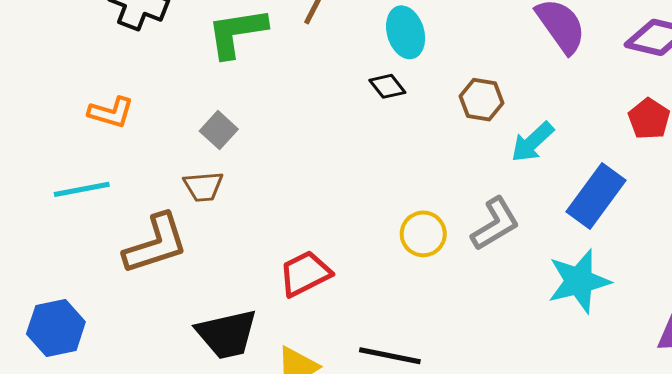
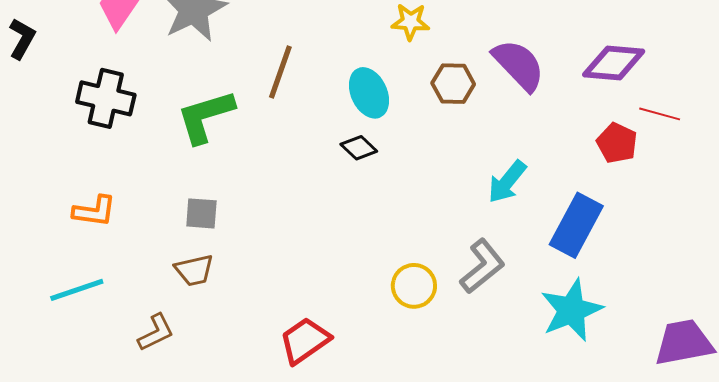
brown hexagon: (481, 100) -> (453, 84), moved
gray square: (219, 130) -> (201, 213), turned -30
brown L-shape: (156, 244) -> (156, 332), size x0.6

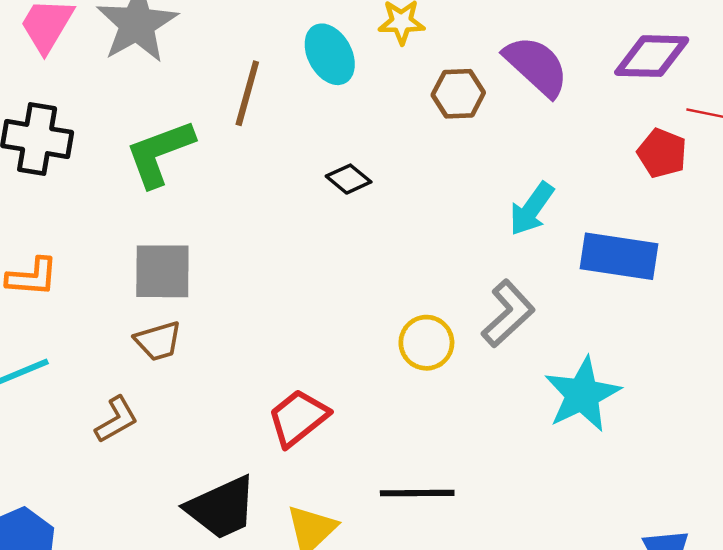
cyan ellipse: (369, 93) -> (330, 54), moved
gray square: (201, 213) -> (162, 271), size x1.5
blue rectangle: (576, 225) -> (619, 256), turned 74
cyan star: (571, 310) -> (582, 394), moved

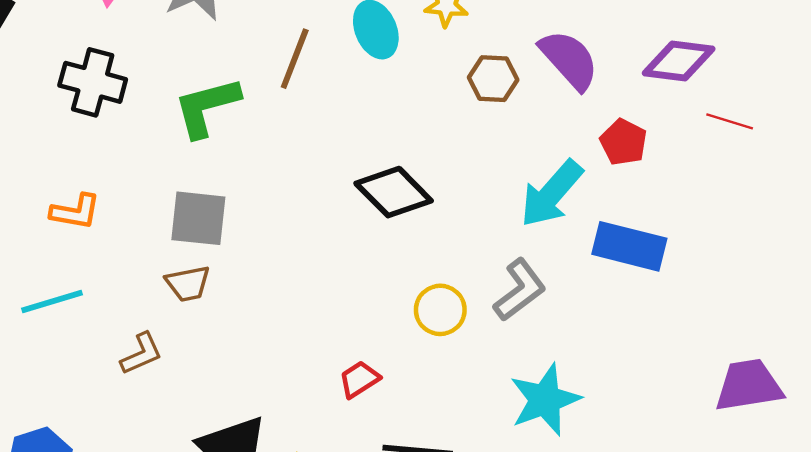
red pentagon: (662, 153) -> (623, 142), moved
black diamond: (349, 179) -> (394, 192), moved, size x1.8
cyan arrow: (532, 209) -> (551, 194), size x1.4
cyan star: (582, 394) -> (545, 400), moved
red trapezoid: (298, 418) -> (359, 379), moved, size x0.7

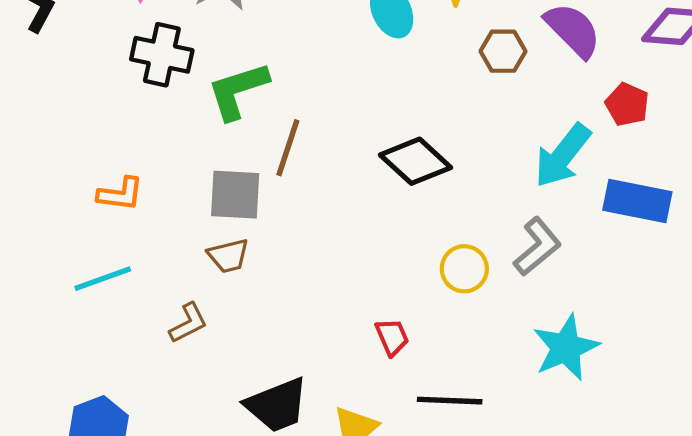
brown line: (295, 59) -> (288, 148), moved
black cross: (93, 82) -> (162, 55), moved
red trapezoid: (359, 379) -> (392, 337), turned 102

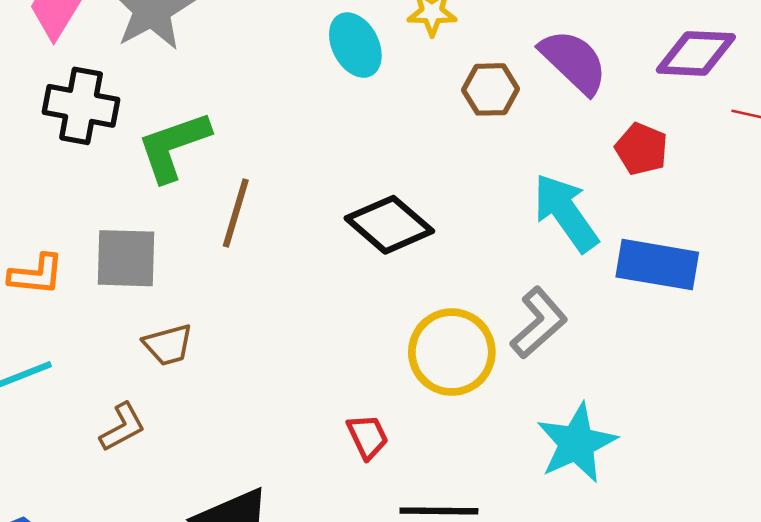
cyan arrow: (563, 156) -> (566, 213), turned 108
gray square: (235, 195) -> (126, 258), moved
yellow circle: (464, 269) -> (452, 352), size x1.5

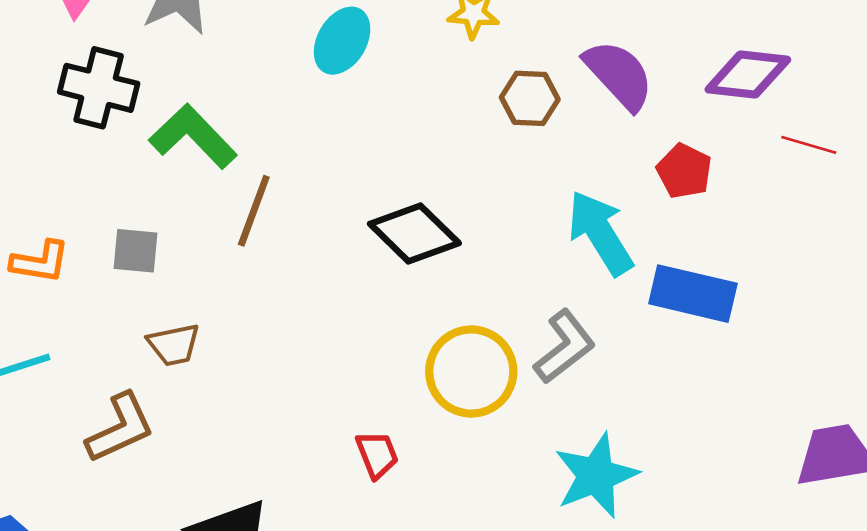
cyan ellipse: (355, 45) -> (342, 41), moved, turned 54
green L-shape: (174, 146) -> (193, 136), turned 62
gray square: (126, 258) -> (135, 251), size x0.7
brown L-shape: (122, 427) -> (120, 428), size x1.4

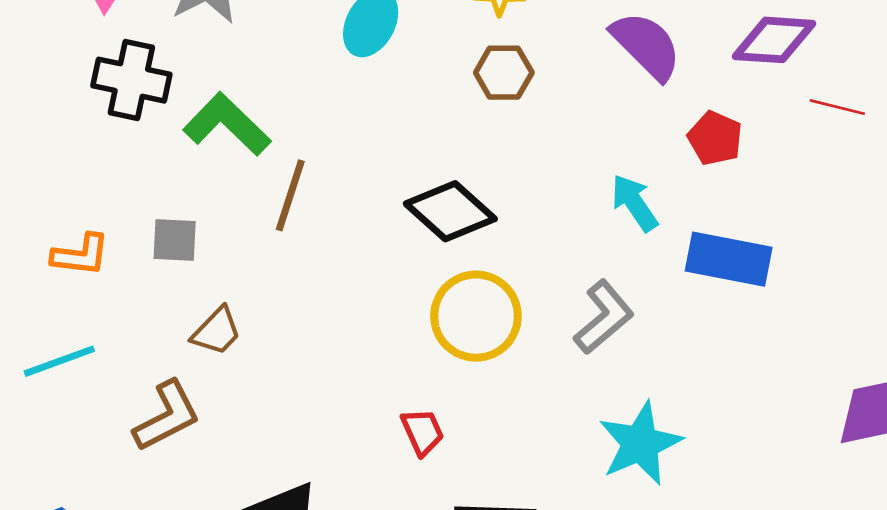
brown hexagon: (530, 98) -> (504, 73), moved
cyan arrow: (600, 233) -> (634, 203), size x0.7
brown trapezoid: (174, 345) -> (217, 331), turned -32
yellow circle: (471, 371) -> (476, 316), moved

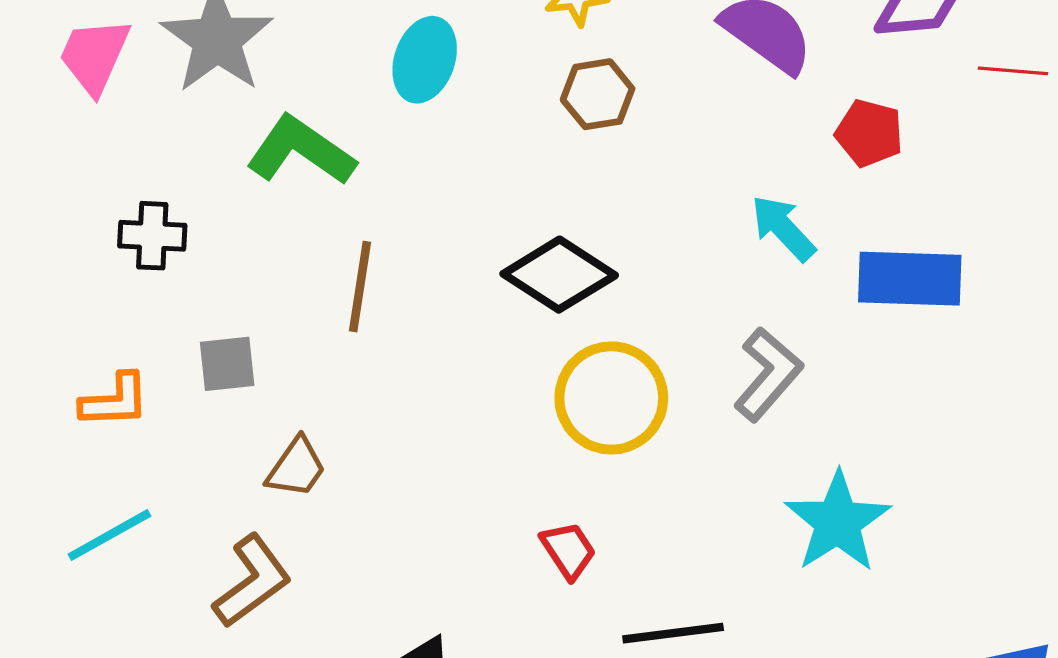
black cross: (131, 80) -> (152, 236), moved, size x0.7
green L-shape: (227, 124) -> (301, 151), moved

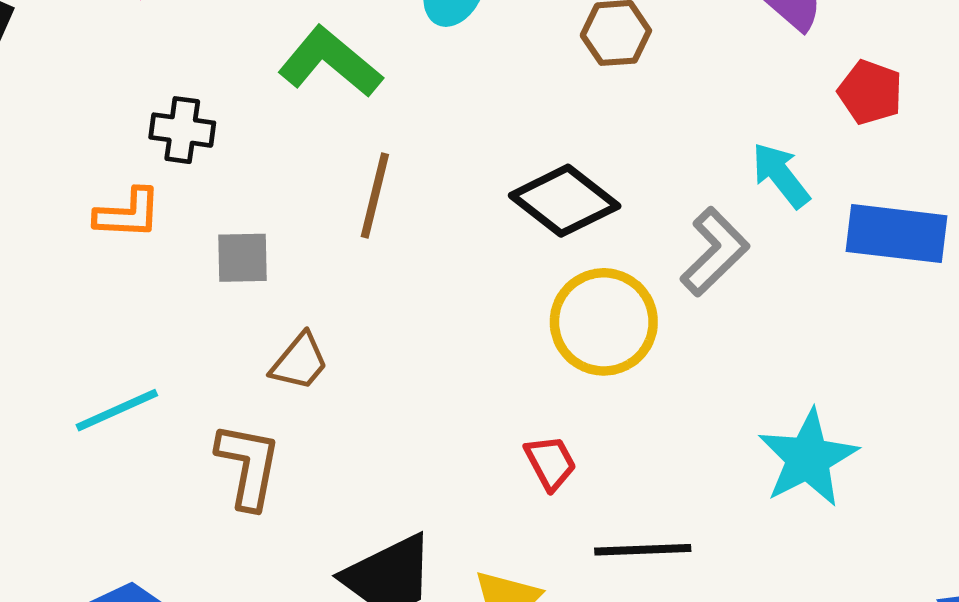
gray L-shape: (768, 374) -> (715, 252), moved
orange L-shape: (115, 401) -> (128, 214), moved
brown L-shape: (252, 581) -> (248, 466), turned -48

